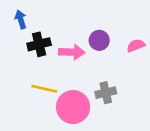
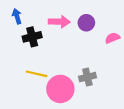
purple circle: (99, 40) -> (86, 23), moved
pink arrow: (72, 52) -> (59, 22), moved

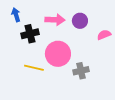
pink circle: (60, 89) -> (58, 54), moved

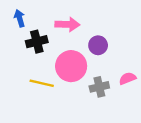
purple circle: (80, 21) -> (98, 45), moved
pink semicircle: (104, 35) -> (127, 78), moved

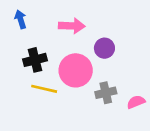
black cross: (37, 42) -> (35, 60), moved
pink semicircle: (127, 78) -> (136, 102), moved

